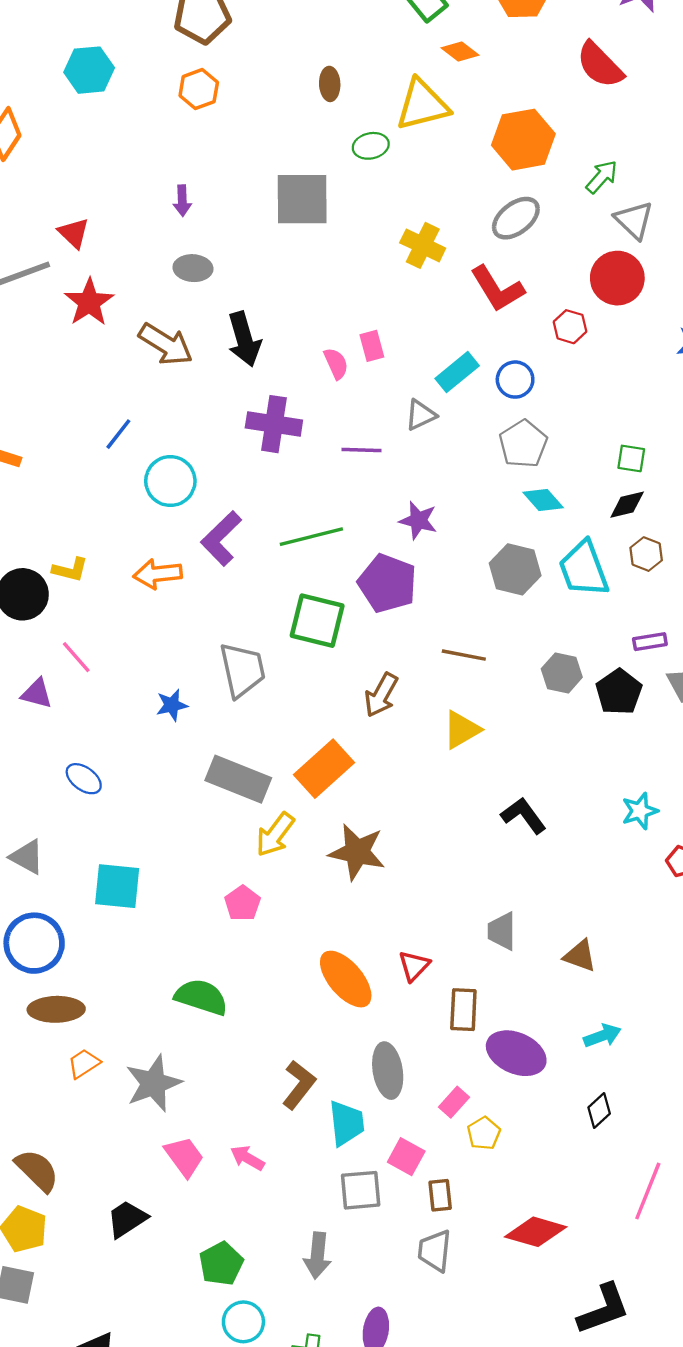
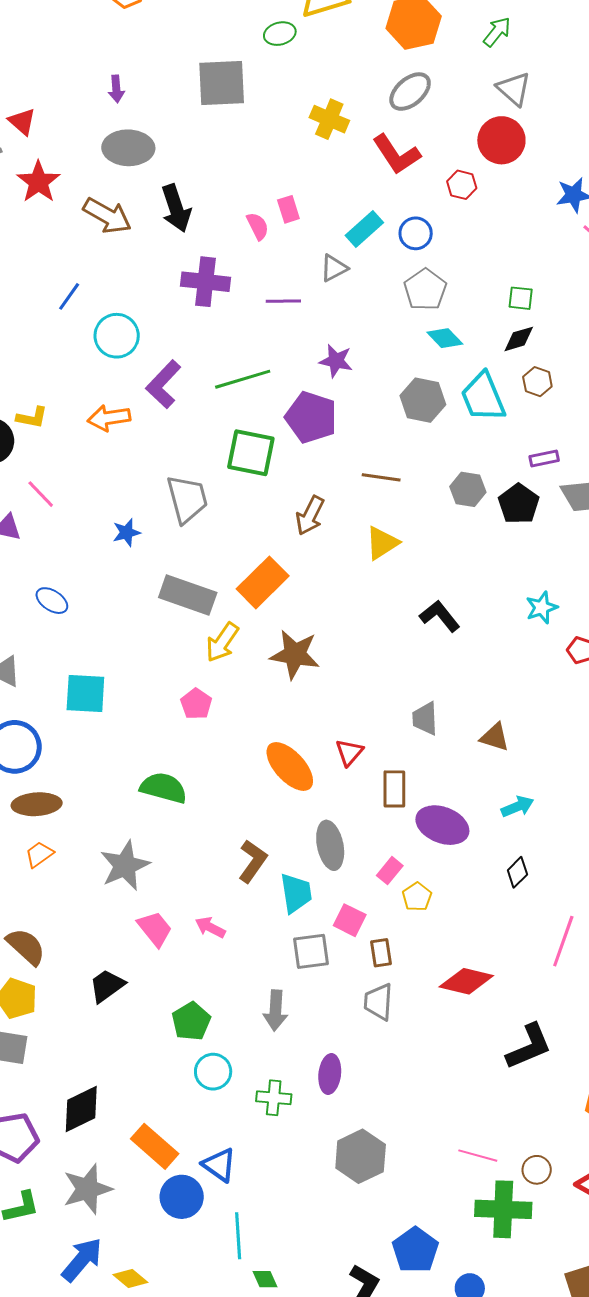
green arrow: (602, 177) -> (497, 32), moved
gray ellipse: (193, 268) -> (128, 148), size x1.5
orange trapezoid: (84, 1064) -> (39, 854), moved

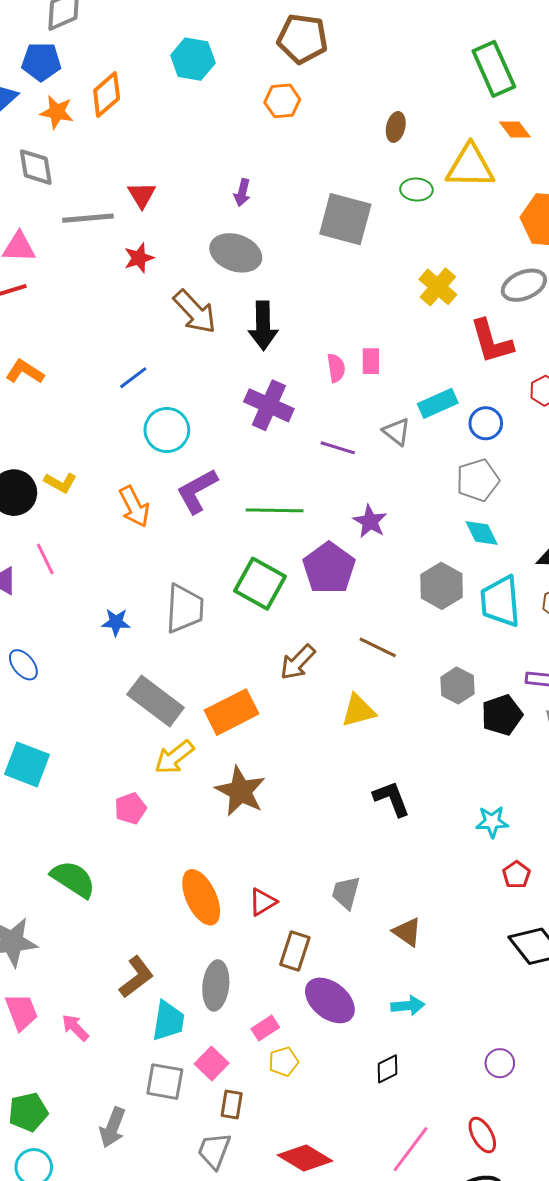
red star: (38, 182) -> (139, 258), size x0.7
gray triangle: (334, 268) -> (397, 432), turned 48
orange arrow: (109, 418) -> (134, 507), turned -126

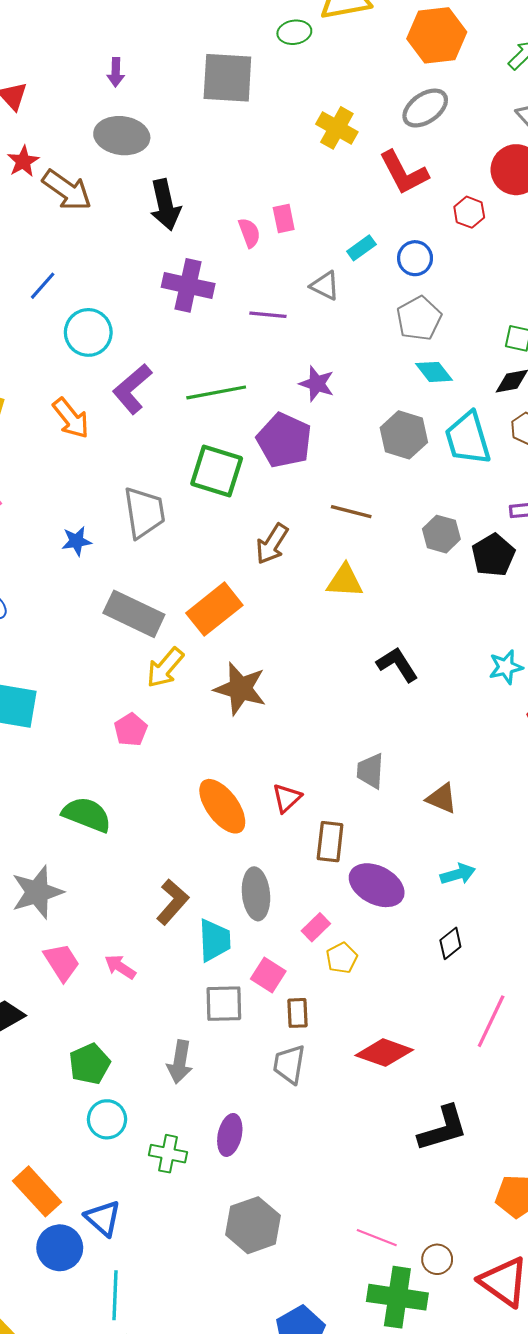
brown arrow: (195, 312) -> (67, 190), moved
cyan rectangle: (438, 403) -> (361, 248), size x0.7
yellow triangle: (358, 711) -> (345, 581), turned 30

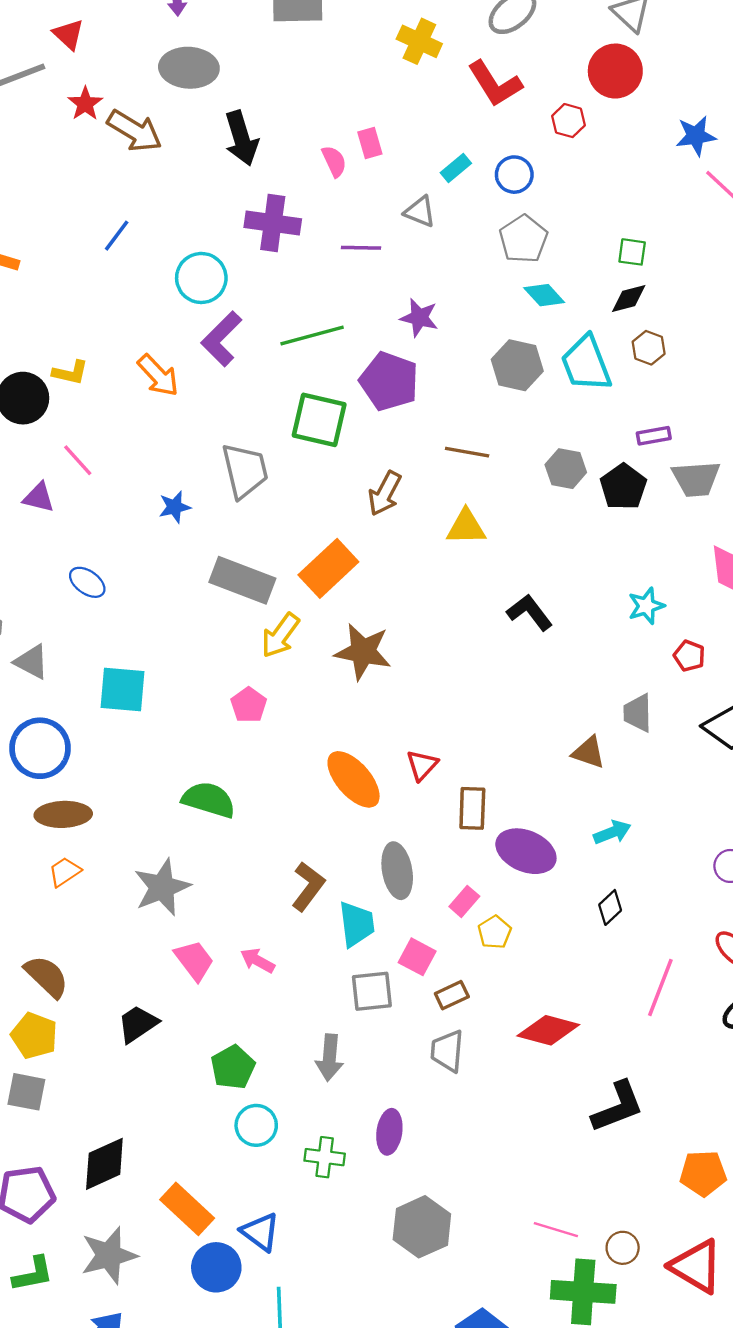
cyan circle: (88, 332) -> (201, 278), moved
gray trapezoid: (370, 771) -> (638, 713), moved
brown rectangle: (297, 1013) -> (452, 995), turned 72

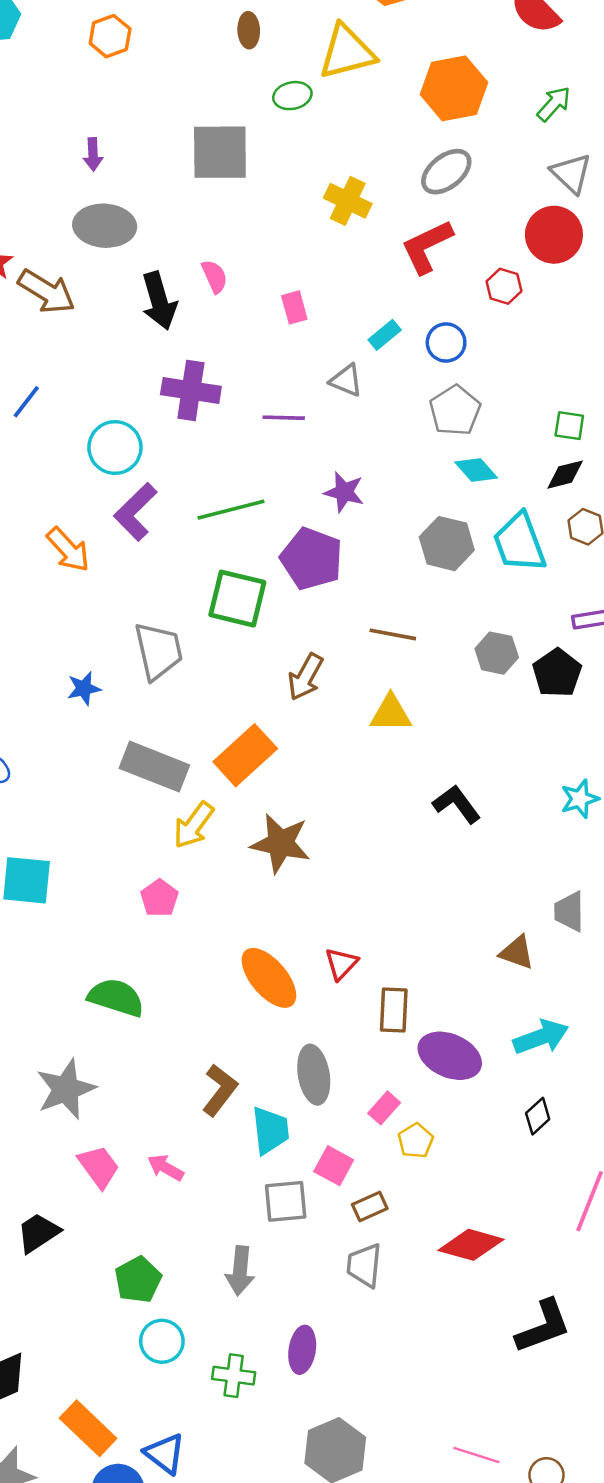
red L-shape: (495, 84) -> (427, 247), turned 96
pink semicircle: (334, 161) -> (215, 276), moved
cyan arrow: (612, 832) -> (541, 1037), size x1.4

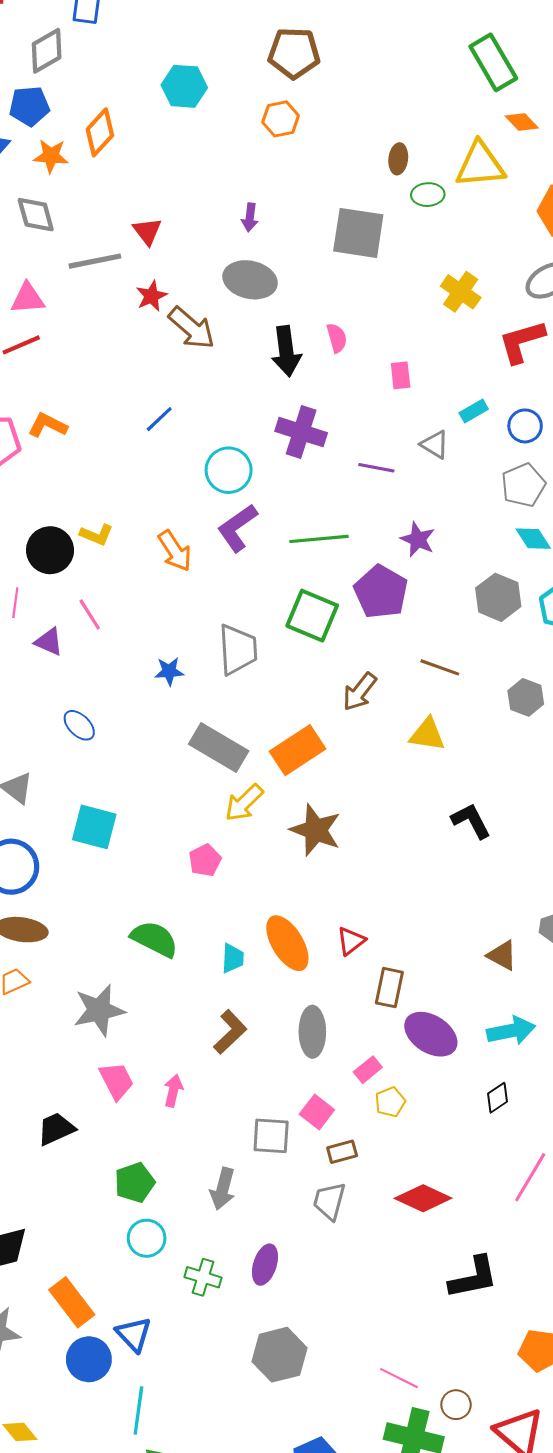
brown ellipse: (249, 30) -> (398, 159), moved
cyan trapezoid: (270, 1130) -> (233, 958), moved, size x0.7
pink arrow: (165, 1168) -> (173, 1091), turned 64

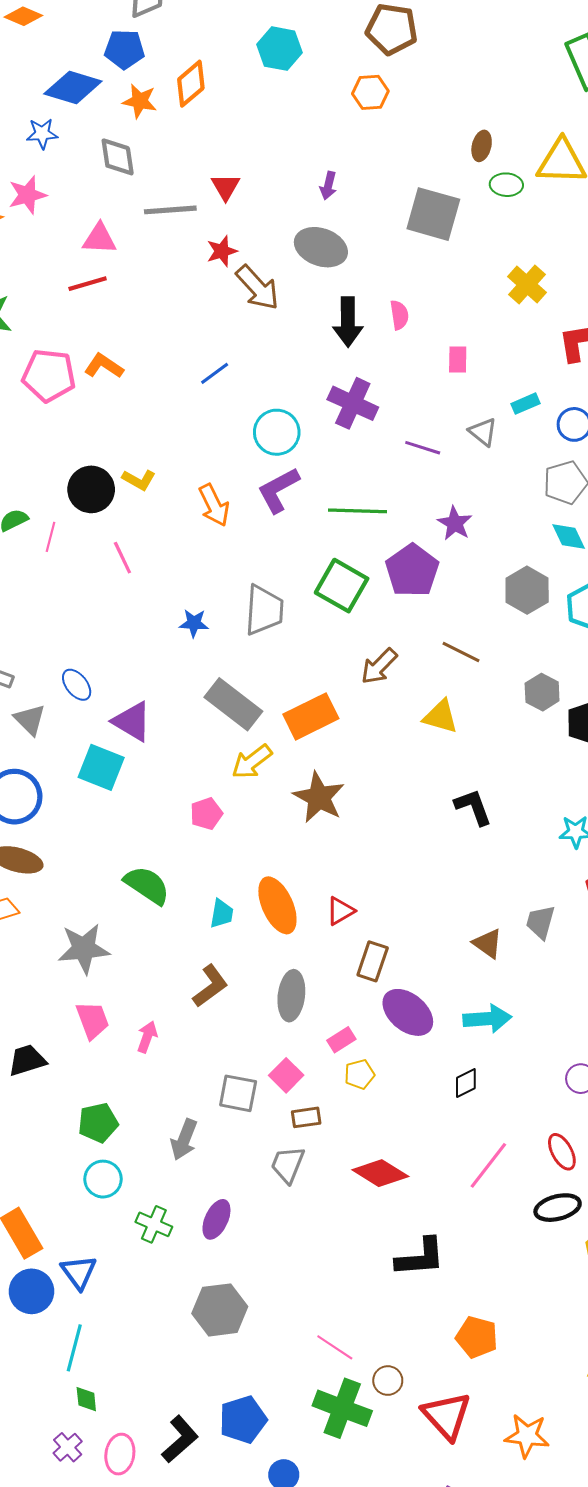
purple triangle: (49, 642) -> (132, 721), moved, size x1.4
blue ellipse: (79, 725) -> (77, 685), moved

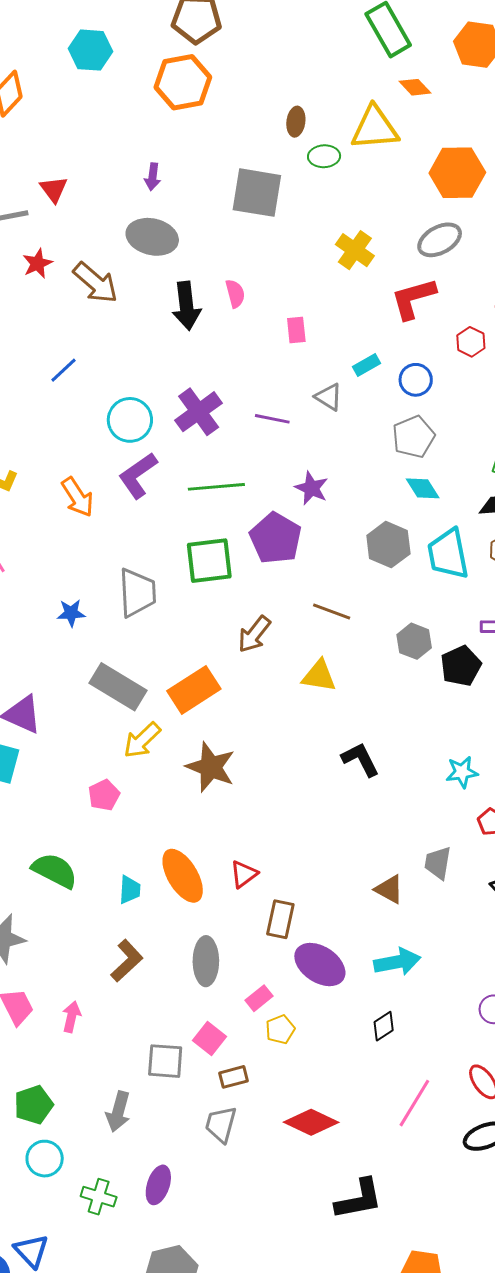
orange hexagon: (370, 92) -> (183, 82), size x1.6
red star: (222, 251) -> (37, 263), moved
purple cross: (353, 403) -> (199, 412), moved, turned 36
green square: (342, 586) -> (209, 561), turned -30

